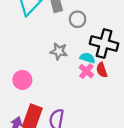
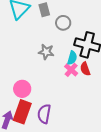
cyan semicircle: (87, 58) -> (72, 58), turned 88
pink circle: (22, 80) -> (22, 89), moved

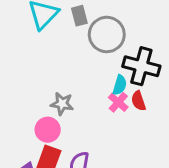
gray circle: (63, 23) -> (107, 34), size x1.6
gray star: (46, 52) -> (62, 104), moved

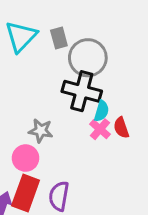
black cross: (141, 66) -> (82, 91), moved

